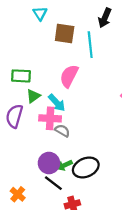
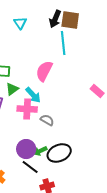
cyan triangle: (40, 13) -> (20, 23), moved
black arrow: (105, 18) -> (55, 19), moved
brown square: (65, 34) -> (70, 20), moved
gray semicircle: (62, 131) -> (47, 120), moved

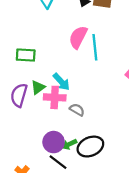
cyan line: (63, 43) -> (95, 47), moved
pink semicircle: (44, 71) -> (78, 37), moved
green triangle: (12, 89) -> (38, 87), moved

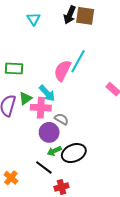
pink semicircle: (78, 37) -> (62, 71), moved
cyan line: (95, 47) -> (78, 61), turned 35
purple circle: (54, 142) -> (49, 132), moved

